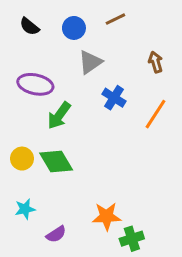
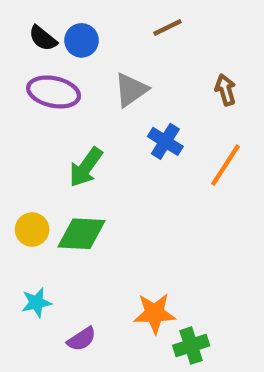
blue circle: (74, 28) -> (82, 40), moved
purple ellipse: (35, 84) -> (54, 92), moved
green diamond: (56, 162) -> (82, 234), turned -56

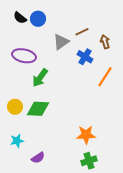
brown line: (167, 28) -> (82, 32), moved
purple ellipse: (54, 92) -> (24, 56), moved
blue cross: (165, 141) -> (85, 57), moved
orange star: (155, 313) -> (86, 135), moved

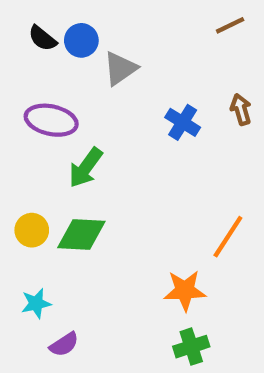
brown line: (82, 32) -> (230, 25), moved
gray triangle: (61, 42) -> (120, 68), moved
brown arrow: (105, 42) -> (241, 109), moved
orange line: (105, 77) -> (228, 237), moved
purple semicircle: (38, 158) -> (64, 344), moved

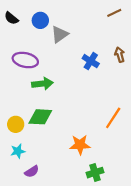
black semicircle: (43, 38) -> (11, 18), moved
green arrow: (86, 168) -> (42, 84), turned -132
yellow circle: (32, 230) -> (16, 124), moved
orange star: (185, 291) -> (80, 145), moved

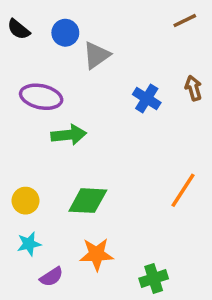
green diamond: (40, 117) -> (88, 201), moved
orange star: (80, 145) -> (96, 254), moved

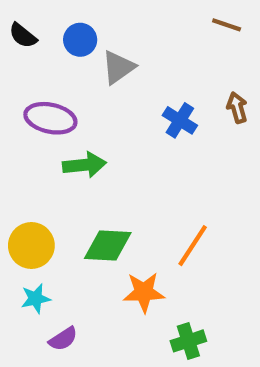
brown line: (185, 21) -> (227, 25), turned 45
orange line: (183, 190) -> (193, 246), moved
yellow circle: (26, 201) -> (31, 246), size x1.4
orange star: (96, 254) -> (144, 292), moved

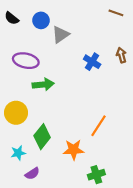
yellow circle: (31, 246) -> (16, 113), moved
green diamond: (108, 246) -> (42, 137), moved, turned -55

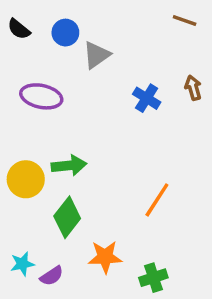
green arrow: (43, 84) -> (69, 165), moved
orange star: (74, 150) -> (105, 257), moved
cyan star: (18, 153) -> (22, 264), moved

